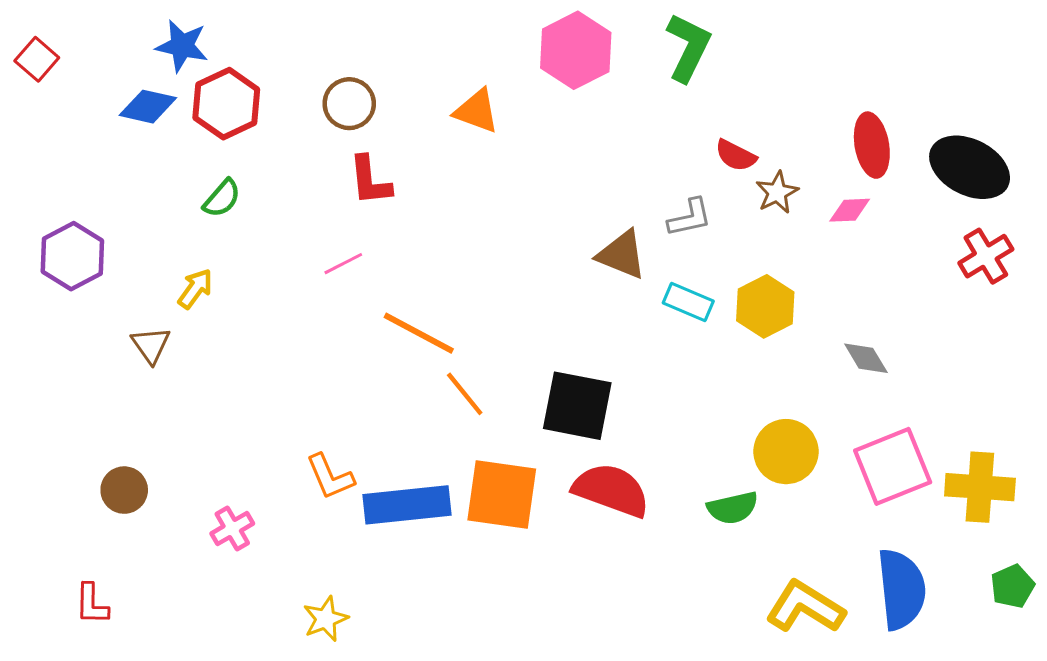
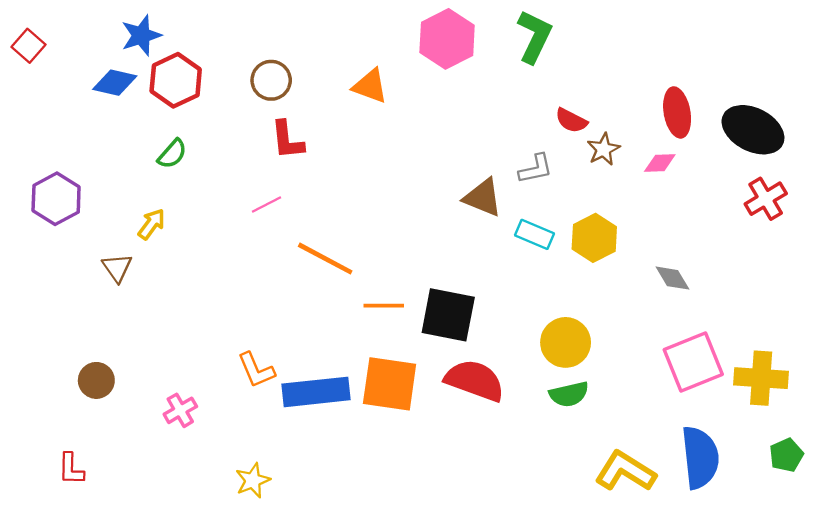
blue star: (182, 46) -> (141, 35), turned -30
orange line: (465, 394) -> (384, 306), moved, turned -51
yellow circle: (786, 452) -> (566, 342), moved

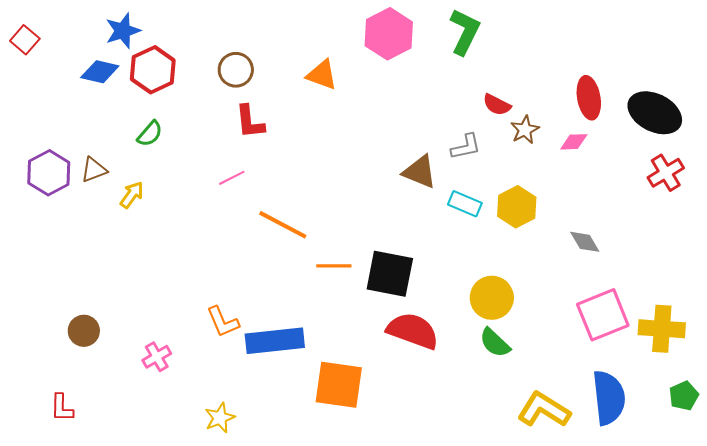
brown triangle: (117, 268) -> (94, 170), moved, turned 44
orange square: (390, 384) -> (339, 385), moved
green semicircle: (569, 394) -> (495, 343), turned 56

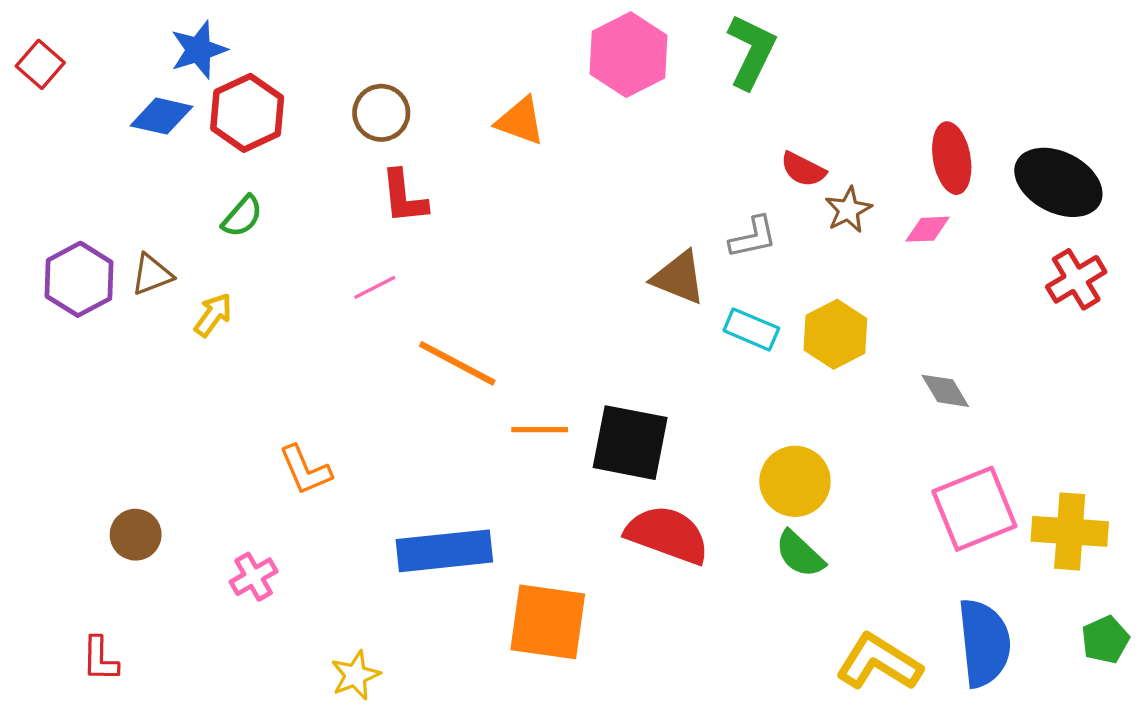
orange L-shape: (223, 322) -> (305, 470), moved

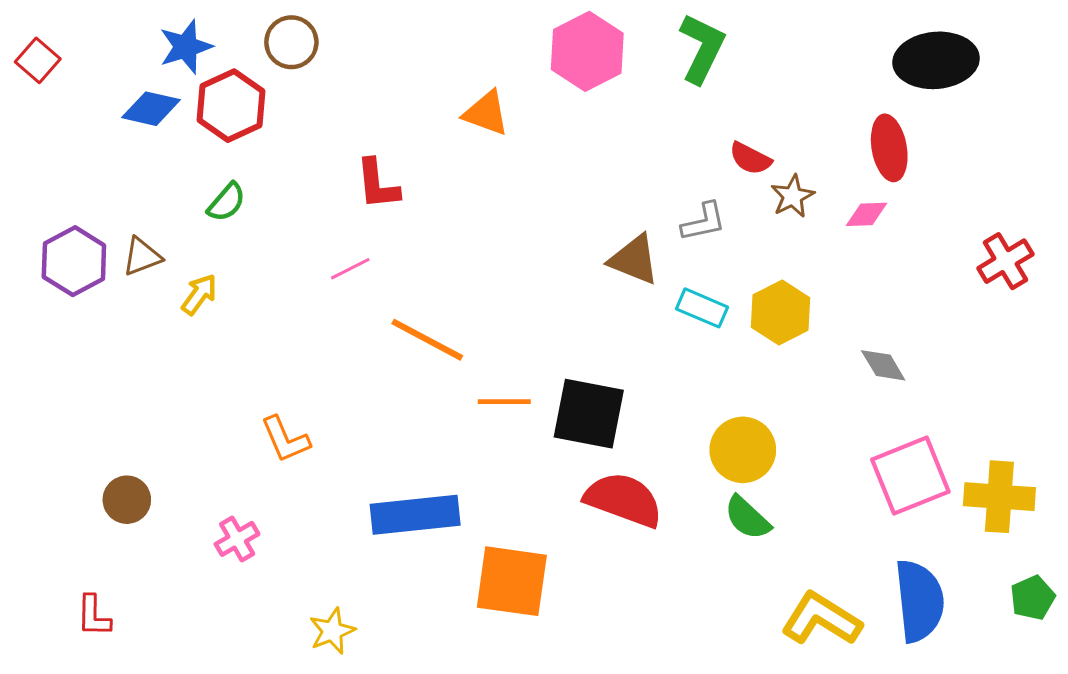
brown circle: (381, 113) -> (291, 42), moved
black ellipse: (1058, 182) -> (936, 60), moved, turned -32

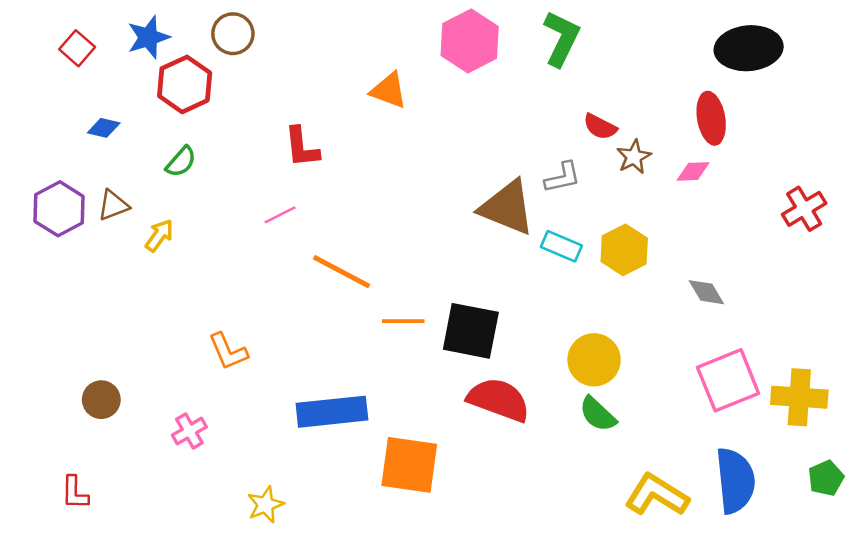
red square: (38, 60) -> (77, 48), moved
blue diamond: (151, 109) -> (104, 128), moved, size x0.7
brown triangle: (634, 260) -> (507, 208), size x1.4

